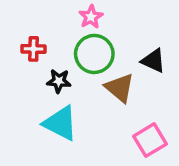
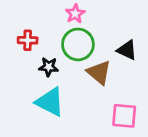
pink square: (150, 140) -> (124, 116), turned 36

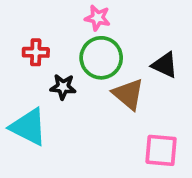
pink star: (75, 14) -> (98, 18), turned -30
cyan triangle: (50, 102) -> (29, 127), moved

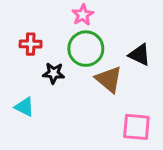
pink star: (98, 18) -> (83, 15), turned 30
cyan triangle: (29, 127) -> (24, 107), size x0.6

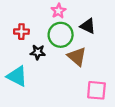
black triangle: (140, 55) -> (88, 26), moved
cyan triangle: (24, 107) -> (17, 76), size x1.5

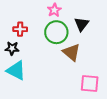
black triangle: (88, 26) -> (82, 24), turned 42
black star: (38, 52) -> (12, 48), moved

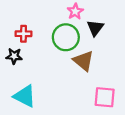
pink star: (54, 10) -> (75, 11), moved
cyan triangle: (16, 70) -> (25, 96), moved

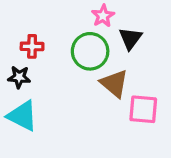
cyan triangle: (25, 96) -> (22, 116), moved
pink square: (105, 97) -> (143, 109), moved

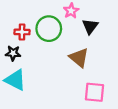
green circle: (90, 51) -> (49, 29), moved
pink square: (143, 109) -> (95, 92), moved

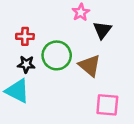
green circle: (49, 29) -> (57, 55), moved
black star: (13, 53) -> (26, 64), moved

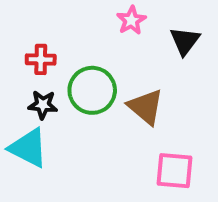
black triangle: (102, 30) -> (185, 41), moved

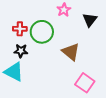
green circle: (92, 90) -> (42, 32), moved
pink square: (174, 171) -> (85, 83), turned 30

